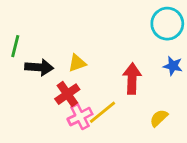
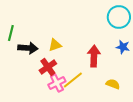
yellow semicircle: (159, 118) -> (113, 84), turned 64

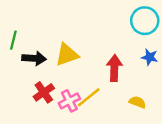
yellow triangle: (55, 45) -> (67, 55), size x1.5
red cross: (48, 67) -> (44, 92), moved

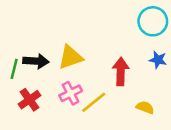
green line: (13, 40) -> (14, 69), moved
red cross: (44, 92) -> (29, 100), moved
pink cross: (69, 101) -> (71, 93), moved

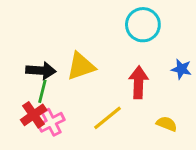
cyan circle: (153, 21) -> (143, 25), moved
green line: (14, 69) -> (42, 91), moved
pink cross: (71, 93) -> (51, 122), moved

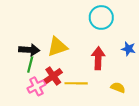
red cross: (34, 115) -> (53, 76), moved
yellow line: (107, 118) -> (76, 83), turned 40

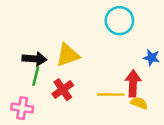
red arrow: (98, 58) -> (133, 83), moved
yellow line: (76, 83) -> (111, 95), moved
pink cross: (36, 86) -> (22, 108), moved, turned 36

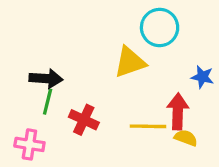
yellow triangle: (68, 55) -> (130, 62), moved
red cross: (63, 90) -> (84, 120), turned -30

